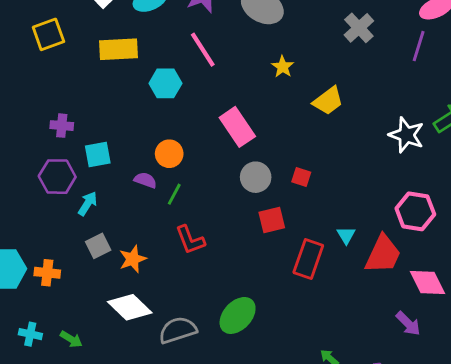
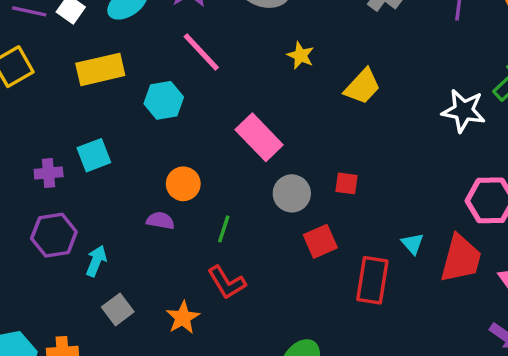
cyan square: (98, 154) -> (94, 155), moved
green line: (174, 194) -> (224, 229), moved
orange star: (133, 259) -> (183, 318), moved

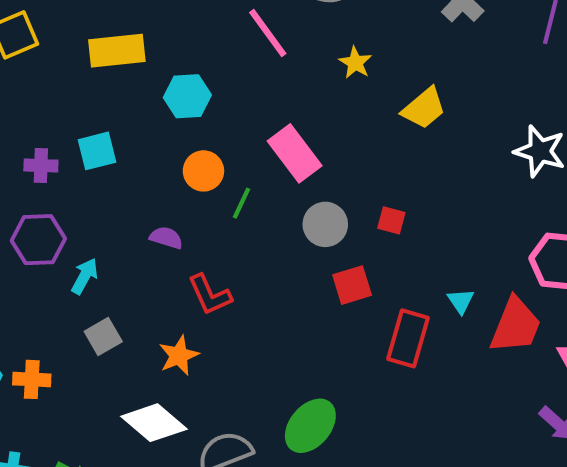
pink line: (201, 52) -> (268, 33), moved
orange circle: (183, 184) -> (203, 171), moved
green line: (224, 229) -> (242, 203), moved
red L-shape: (227, 283) -> (210, 295), moved

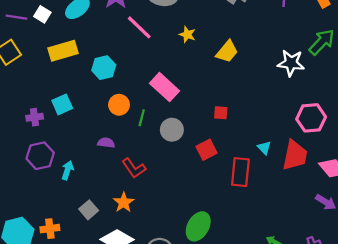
gray circle: (325, 224) -> (172, 130), moved
gray square: (103, 337) -> (89, 210), moved

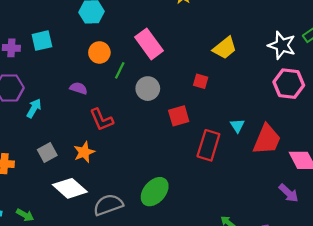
yellow trapezoid: (227, 52) -> (225, 48), moved
pink hexagon: (311, 118) -> (289, 84), moved

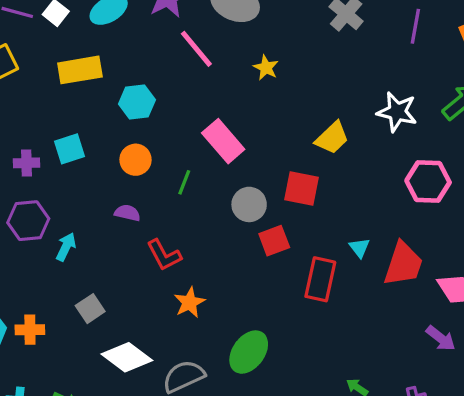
white star: (282, 45) -> (397, 112), moved
orange circle: (99, 52) -> (136, 160), moved
red square: (201, 81) -> (302, 188), size x1.6
gray circle: (148, 89) -> (249, 204), moved
orange star: (84, 152) -> (189, 302), moved

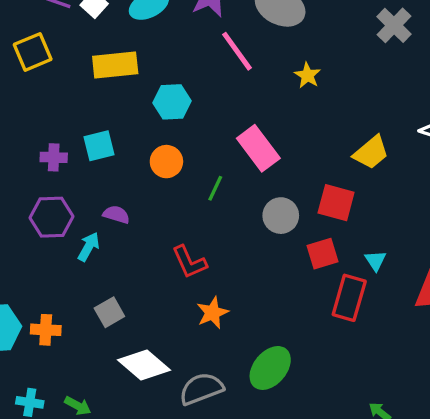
purple semicircle: (127, 213) -> (116, 215), moved
red square: (274, 241) -> (323, 254), moved
cyan triangle: (359, 248) -> (375, 261), moved

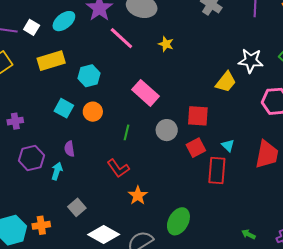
cyan square: (99, 146) -> (64, 108), moved, turned -36
yellow trapezoid: (371, 152) -> (226, 82), moved
purple cross: (54, 157) -> (15, 121), moved
green line: (215, 188) -> (127, 132), moved
purple semicircle: (116, 215) -> (69, 149), turned -105

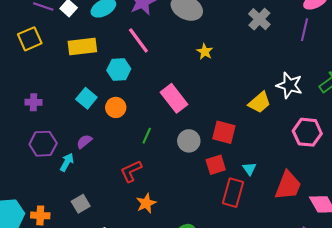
pink line: (121, 38) -> (138, 40), moved
purple semicircle: (69, 149) -> (84, 142), turned 49
red L-shape: (118, 168) -> (131, 171), turned 90

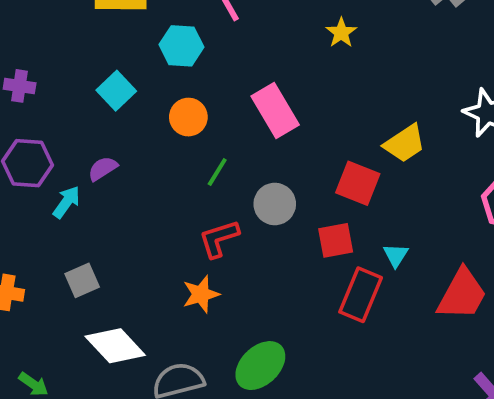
yellow trapezoid: (259, 103) -> (405, 143), moved
orange circle: (116, 107) -> (188, 117), moved
gray circle: (189, 141) -> (275, 204), moved
red L-shape: (131, 171) -> (219, 239), moved

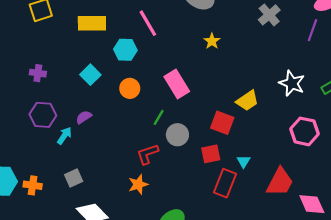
green line: (217, 172) -> (159, 117), moved

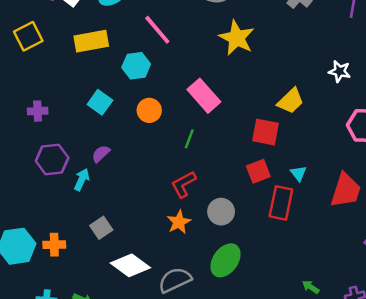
yellow star: (212, 41) -> (237, 38), size x1.8
white star: (292, 83) -> (340, 71), size x0.7
gray circle: (177, 135) -> (221, 212), moved

